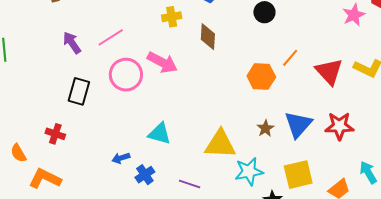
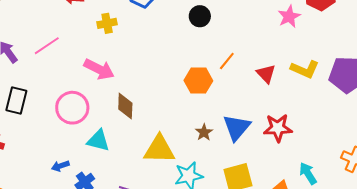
brown diamond: (208, 37) -> (125, 106), moved
red triangle: (329, 72) -> (266, 74), size x0.7
pink circle: (126, 75) -> (72, 108), moved

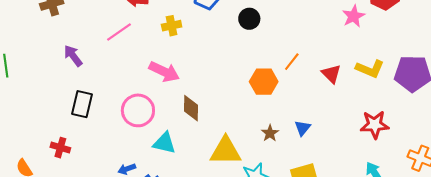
black circle: (200, 16) -> (249, 19), moved
pink line: (47, 46) -> (119, 32), moved
blue triangle: (237, 127) -> (303, 128), size x0.6
red star: (278, 128) -> (375, 125), moved

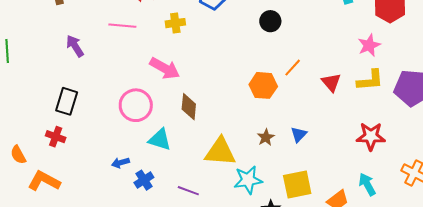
pink star: (354, 16) -> (369, 45), moved
black circle: (249, 19) -> (270, 21), moved
pink line: (119, 32) -> (122, 26), turned 36
yellow L-shape: (370, 69) -> (370, 80), turned -32
black rectangle: (82, 104) -> (67, 101), moved

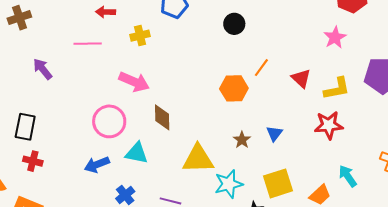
yellow L-shape: (370, 80) -> (337, 89), moved
black rectangle: (67, 101) -> (25, 127), moved
red star: (371, 136) -> (329, 125), moved
blue arrow: (120, 163) -> (97, 165), moved, size x1.4

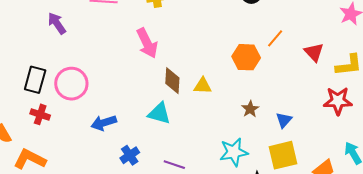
pink arrow: (134, 82) -> (147, 43), turned 36
pink circle: (109, 121) -> (71, 84), moved
blue triangle: (274, 133) -> (284, 120), moved
cyan triangle: (137, 153) -> (159, 113), moved
yellow triangle: (198, 159) -> (203, 86), moved, size x0.6

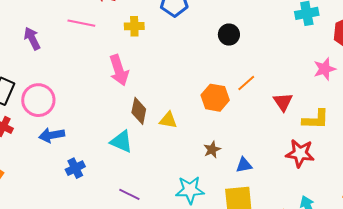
blue triangle: (284, 120) -> (244, 165), turned 30
blue arrow: (104, 123) -> (52, 135), moved
blue cross: (130, 155) -> (75, 168), moved

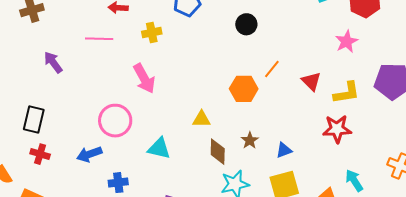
pink circle: (38, 100) -> (115, 121), moved
brown diamond: (139, 111) -> (218, 152), moved
blue cross: (75, 168) -> (118, 183), turned 30

